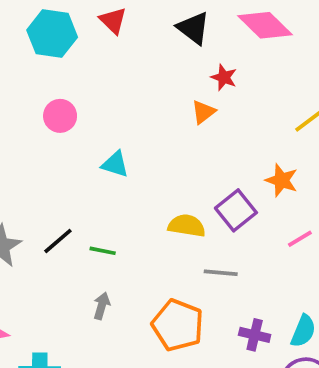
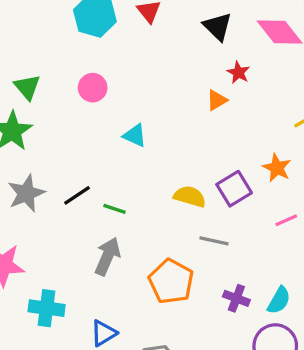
gray arrow: (102, 306) -> (108, 256), size x1.6

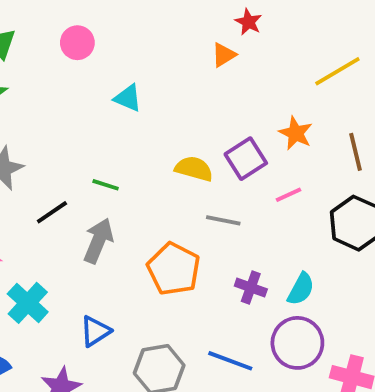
black line: (77, 195) -> (52, 212), moved
pink line: (286, 220) -> (288, 195), moved
cyan cross: (47, 308) -> (28, 303), turned 36

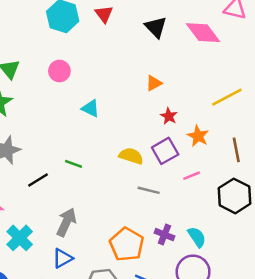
red star: (248, 22) -> (169, 116), moved
gray arrow: (98, 241) -> (66, 222), moved
orange pentagon: (174, 269) -> (127, 244), moved
cyan semicircle: (301, 289) -> (197, 237), turned -65

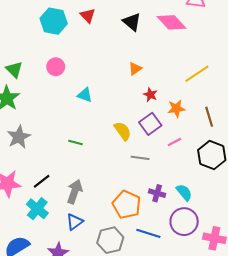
orange star: (198, 136) -> (176, 109), turned -30
yellow semicircle: (131, 156) -> (123, 131), turned 42
black line: (38, 180) -> (42, 181), moved

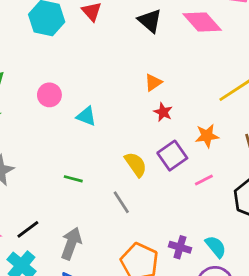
pink circle: (56, 67) -> (49, 95), moved
red star: (150, 95) -> (163, 112), moved
gray line: (140, 158) -> (121, 202), moved, turned 48

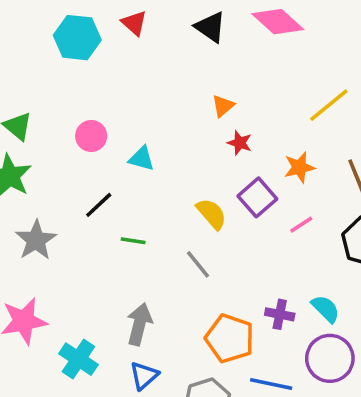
black line: (28, 229) -> (99, 205), moved

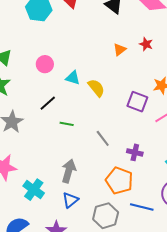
red star: (240, 143) -> (146, 44), moved
purple square: (257, 197) -> (137, 102), turned -30
yellow semicircle: (211, 214) -> (96, 88), moved
purple cross: (280, 314) -> (135, 152), moved

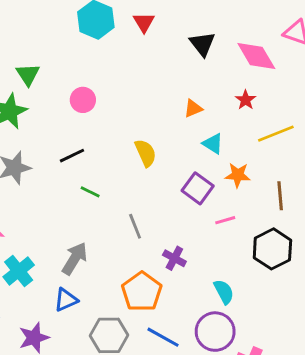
red star: (146, 44) -> (246, 100), moved
cyan triangle: (73, 78) -> (213, 144), moved

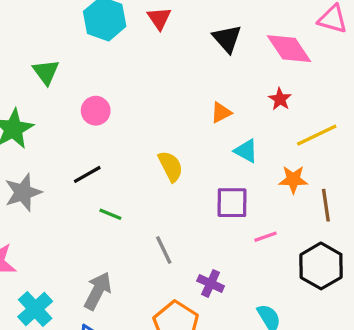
green triangle: (28, 74) -> (46, 72), moved
orange star: (238, 175) -> (293, 179), moved
purple square: (198, 188) -> (232, 203), turned -32

